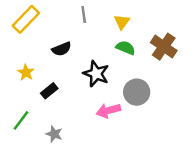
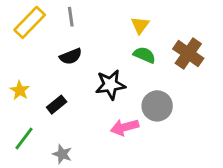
gray line: (84, 15) -> (71, 17), moved
yellow star: (26, 72) -> (20, 90), moved
black star: (96, 74) -> (110, 85), turned -30

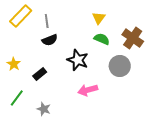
gray line: (71, 17) -> (47, 21), moved
black star: (110, 85) -> (78, 60), turned 30
gray circle: (157, 106) -> (120, 66), moved

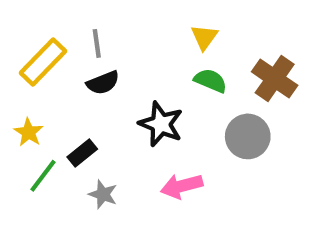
yellow rectangle: (21, 16) -> (43, 62), moved
green line: (17, 98) -> (43, 176), moved
gray star: (44, 109) -> (103, 194), moved

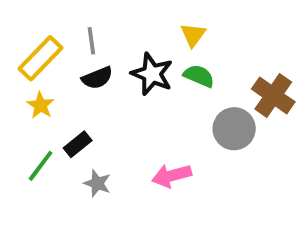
brown cross: (275, 79) -> (273, 95), moved
black star: (161, 124) -> (152, 74), moved
yellow star: (29, 132) -> (41, 105), moved

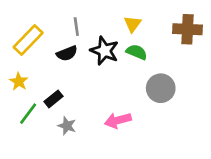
gray line: (91, 41) -> (76, 27), moved
brown cross: (273, 95) -> (188, 29), moved, turned -32
yellow star: (41, 105) -> (19, 82), moved

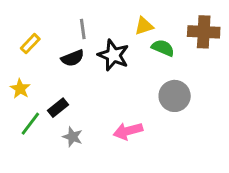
yellow triangle: (133, 24) -> (144, 26), turned 36
yellow rectangle: (28, 40) -> (30, 44), size x0.6
green semicircle: (137, 52) -> (163, 48), moved

